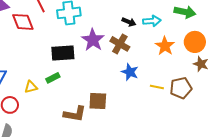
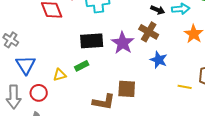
purple star: (93, 40) -> (123, 43), moved
yellow line: (157, 87) -> (185, 87), moved

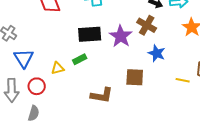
brown square: (127, 89) -> (135, 77), moved

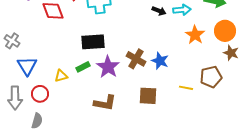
brown cross: (147, 25) -> (136, 59), moved
purple star: (121, 36) -> (108, 67), moved
brown square: (135, 77) -> (148, 96), moved

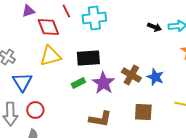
yellow triangle: (61, 76) -> (50, 56), moved, size x1.6

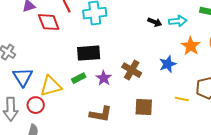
yellow triangle: (50, 56) -> (51, 86), moved
blue star: (155, 77) -> (168, 64), moved, turned 30
purple star: (103, 83) -> (104, 78), size x0.7

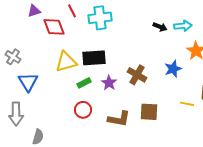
yellow triangle: (51, 86) -> (66, 62), moved
red circle: (36, 105) -> (83, 110), moved
brown L-shape: (101, 114) -> (119, 119), moved

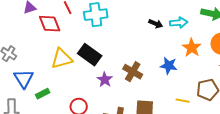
black rectangle: (94, 58) -> (90, 55), turned 40
blue star: (173, 69) -> (169, 66), turned 30
green rectangle: (84, 83) -> (43, 94), moved

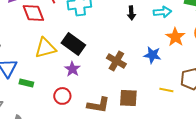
black arrow: (156, 24) -> (131, 13), moved, turned 64
purple star: (105, 80) -> (72, 69), moved
green rectangle: (43, 94) -> (26, 83), turned 40

